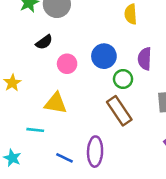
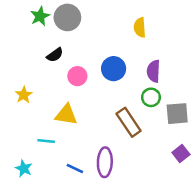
green circle: (123, 79) -> (151, 97), moved

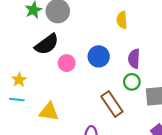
black semicircle: (55, 55) -> (47, 44), size x1.6
yellow triangle: (66, 115) -> (49, 112), moved
cyan line: (46, 141) -> (17, 100), moved

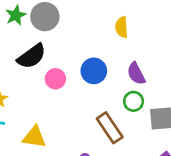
purple semicircle: (134, 59) -> (136, 74), turned -30

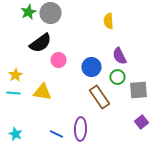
blue circle: (94, 71) -> (91, 67), moved
yellow triangle: (34, 137) -> (42, 92), moved

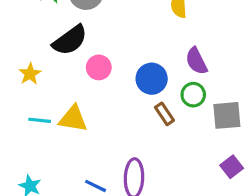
yellow star: (15, 75) -> (30, 74), moved
cyan line: (13, 93) -> (40, 120), moved
brown rectangle: (99, 97) -> (164, 114), moved, size x0.6

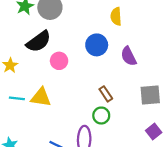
blue circle: (152, 79) -> (97, 45), moved
green circle: (193, 95) -> (101, 116), moved

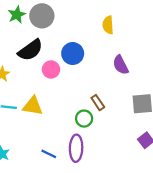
blue circle: (97, 45) -> (73, 54), moved
green circle: (101, 116) -> (84, 119), moved

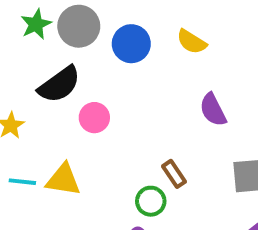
yellow semicircle: (108, 25) -> (192, 42), turned -54
blue circle: (73, 54) -> (131, 44), moved

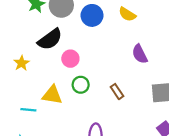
cyan line: (22, 182) -> (28, 110), moved
green circle: (151, 201) -> (81, 85), moved

